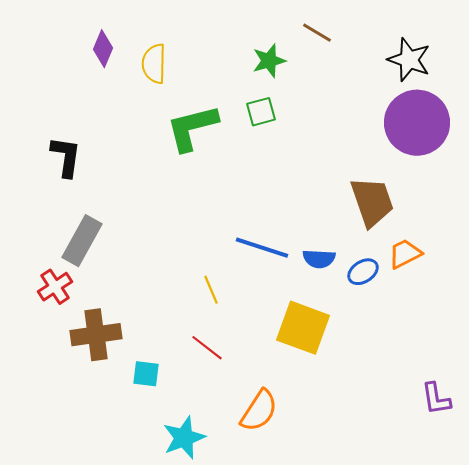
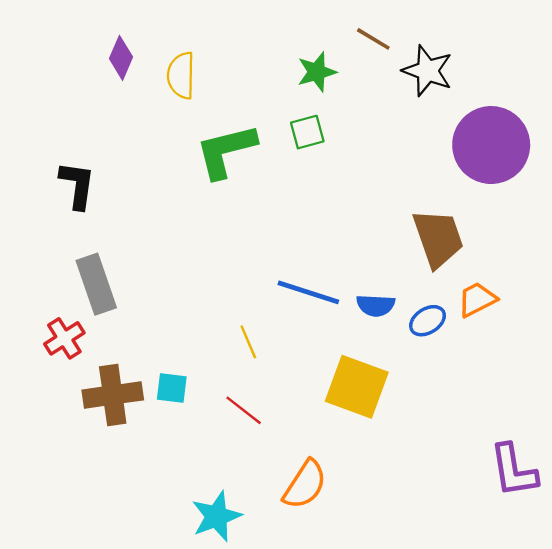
black star: (409, 60) -> (428, 71), moved
gray rectangle: (82, 241) -> (96, 284), turned -48
cyan square: (146, 374) -> (172, 388), moved
purple L-shape: (436, 399) -> (514, 470), size x1.4

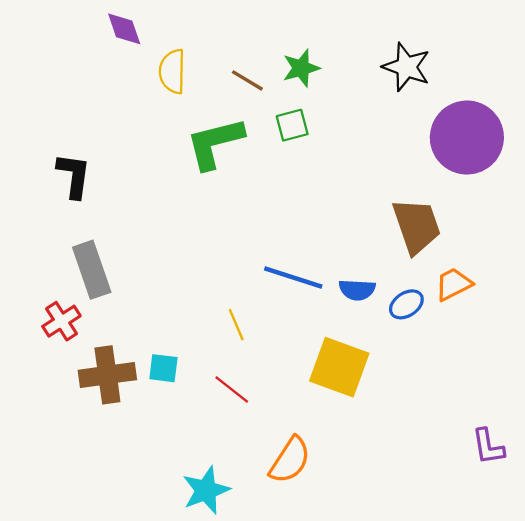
brown line: (373, 39) -> (247, 80), moved
purple diamond: (121, 58) -> (124, 29), moved, turned -42
purple L-shape: (514, 470) -> (488, 447), size x0.7

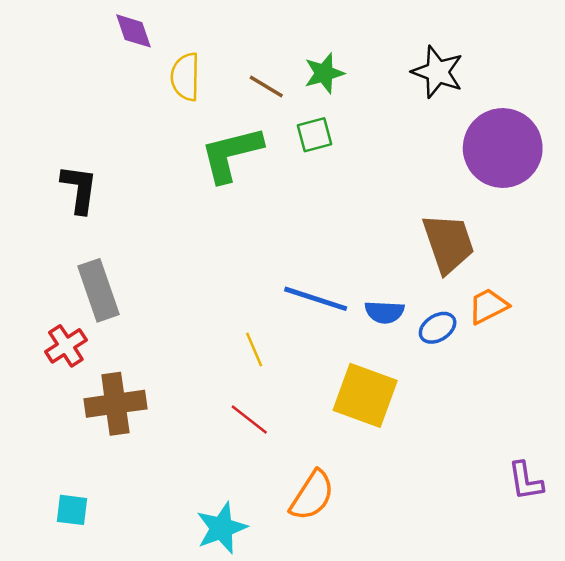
cyan square: (163, 368) -> (72, 510), moved

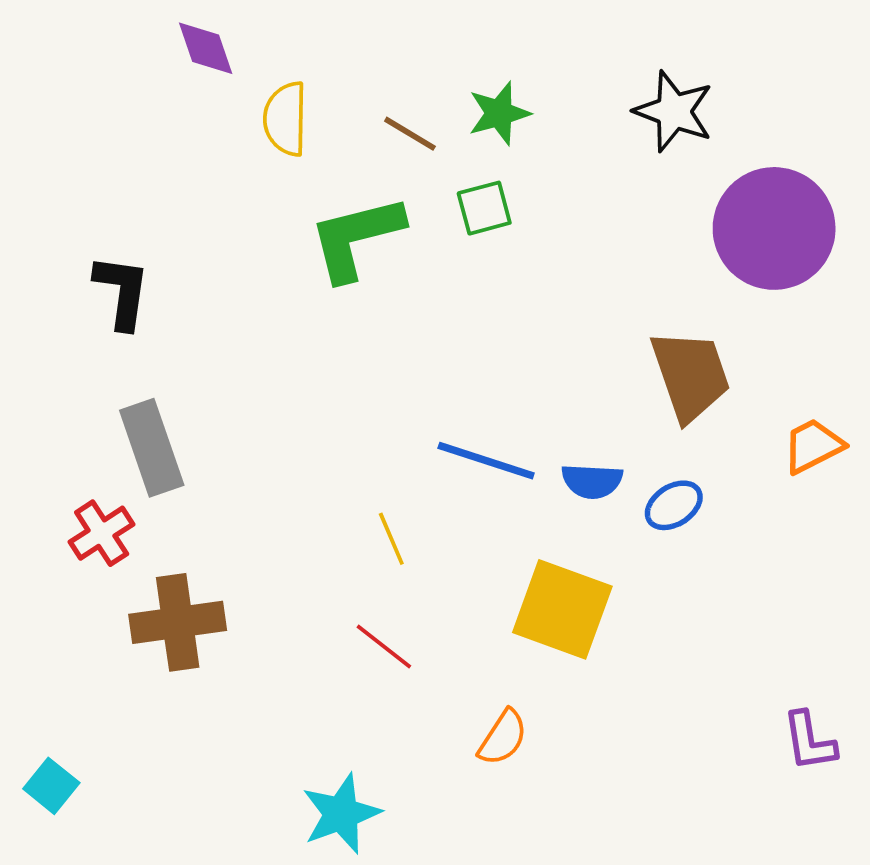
orange trapezoid: (488, 306) -> (813, 446), moved
orange semicircle: (312, 495) -> (503, 738), moved, size x0.7
cyan square: (72, 510) -> (51, 786), moved, turned 32

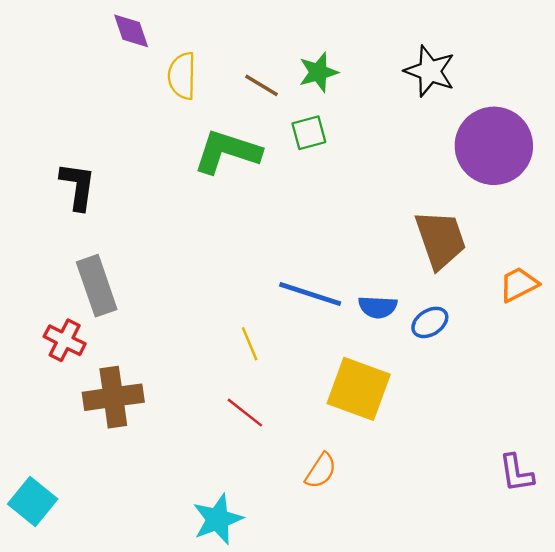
green L-shape: (356, 238) -> (227, 152), turned 32
red cross: (102, 533) -> (65, 340), turned -30
cyan square: (51, 786) -> (33, 501), size x1.4

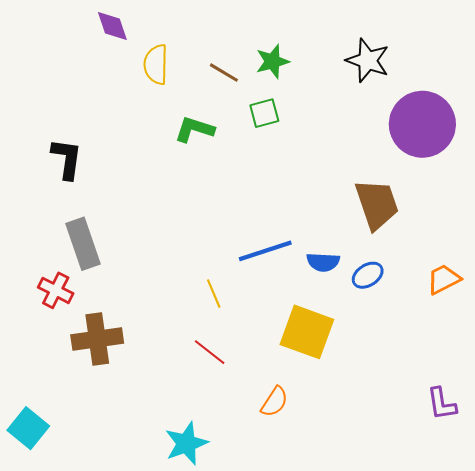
green L-shape: (227, 152) -> (194, 129), size x0.7
orange trapezoid: (519, 285) -> (444, 279), moved
blue line: (310, 294) -> (265, 251), turned -36

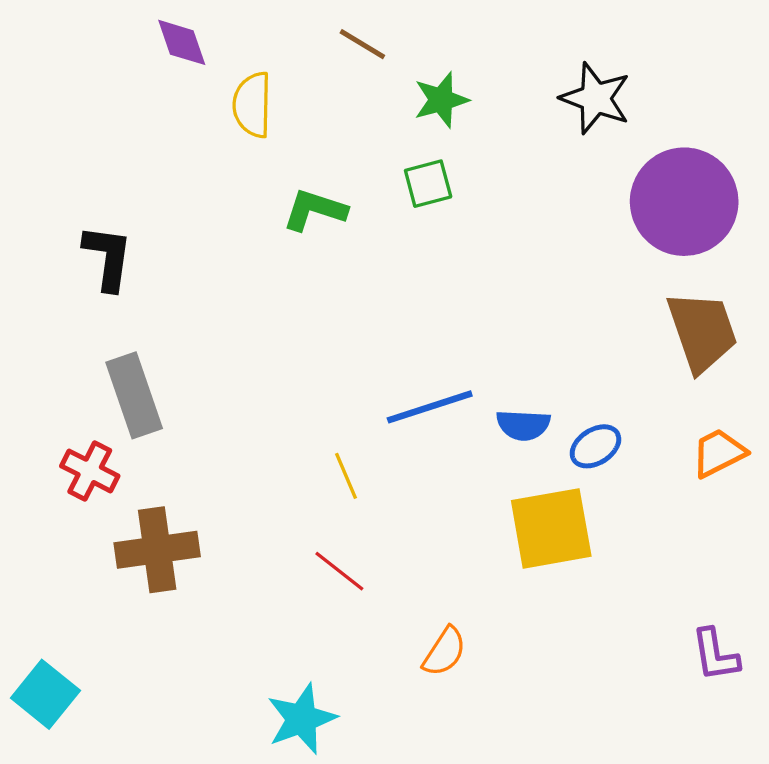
brown line: (224, 73) -> (362, 44), moved
brown trapezoid: (377, 204) -> (702, 331), moved
yellow square: (307, 332) -> (551, 528), moved, turned -30

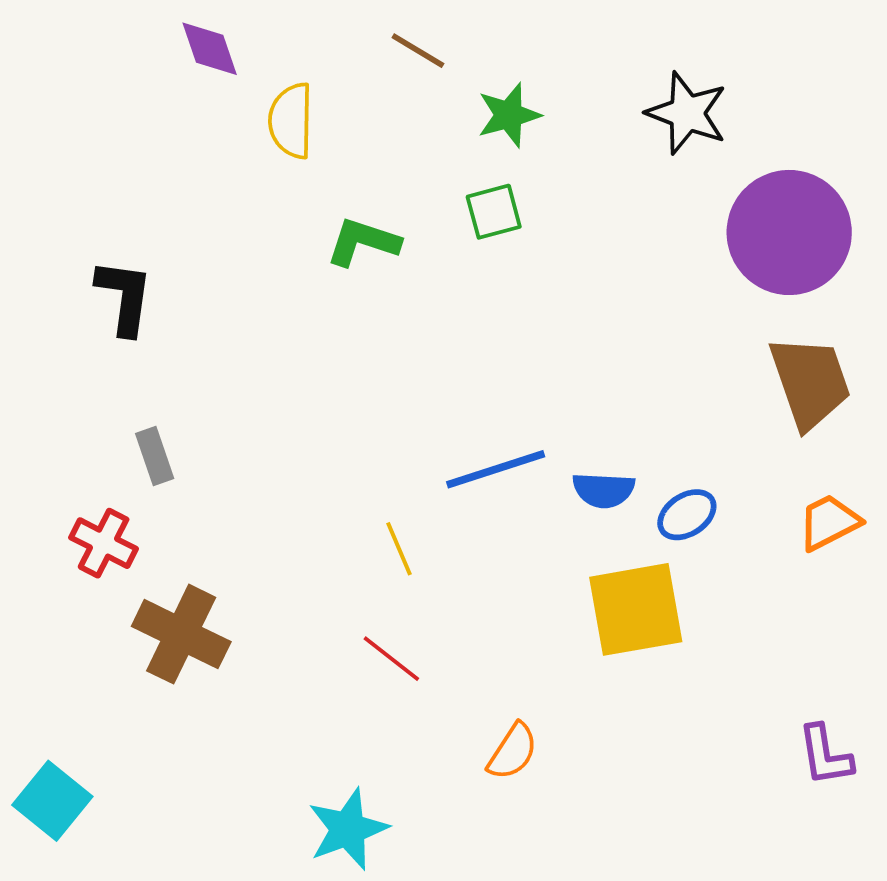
gray rectangle: (134, 395) -> (155, 456), size x0.6
brown cross: (157, 550) -> (181, 634), turned 34

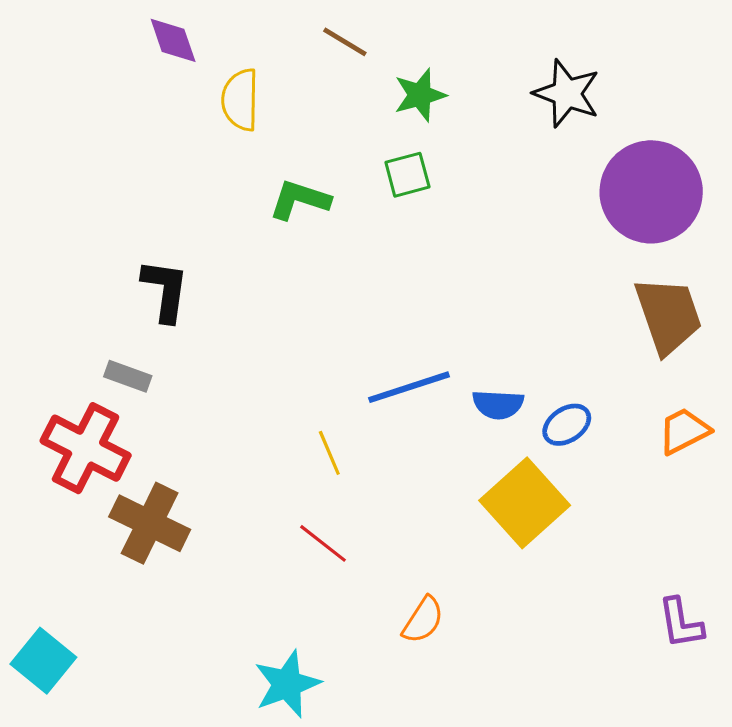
black L-shape: (124, 297) -> (165, 290), moved
gray rectangle: (155, 456) -> (128, 376), turned -51
red cross: (104, 543) -> (86, 448), size x1.6
yellow square: (636, 609) -> (525, 503), turned -32

